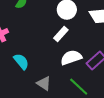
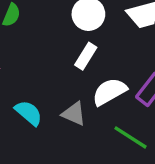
gray triangle: (44, 83) -> (74, 114), moved

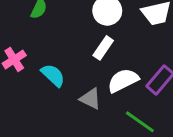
cyan semicircle: (29, 113) -> (53, 75), moved

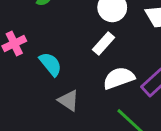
gray triangle: (90, 99) -> (69, 100), moved

